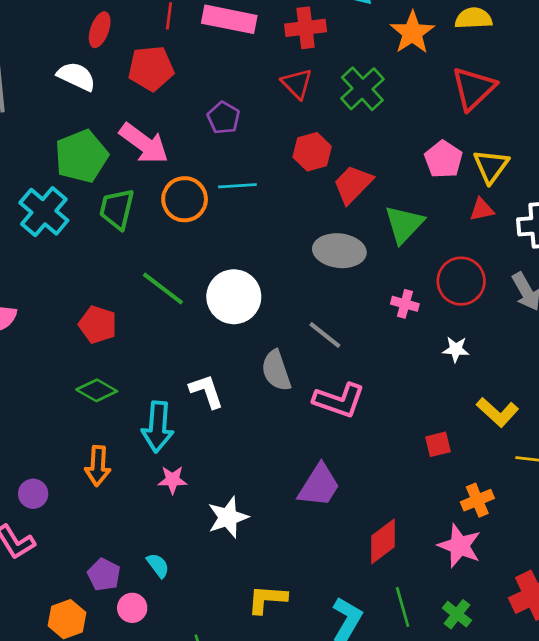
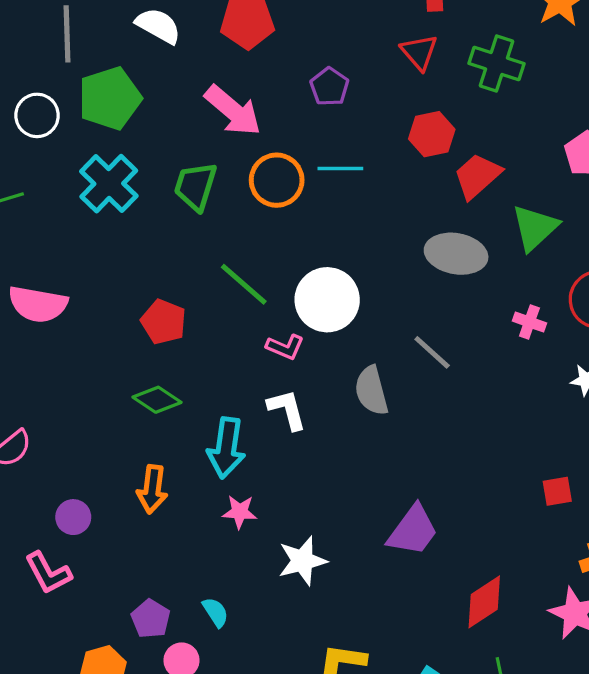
green cross: (362, 89) -> (496, 64), turned -33
green pentagon: (81, 156) -> (110, 98), moved
pink L-shape: (339, 400) -> (285, 347), moved, size x0.6

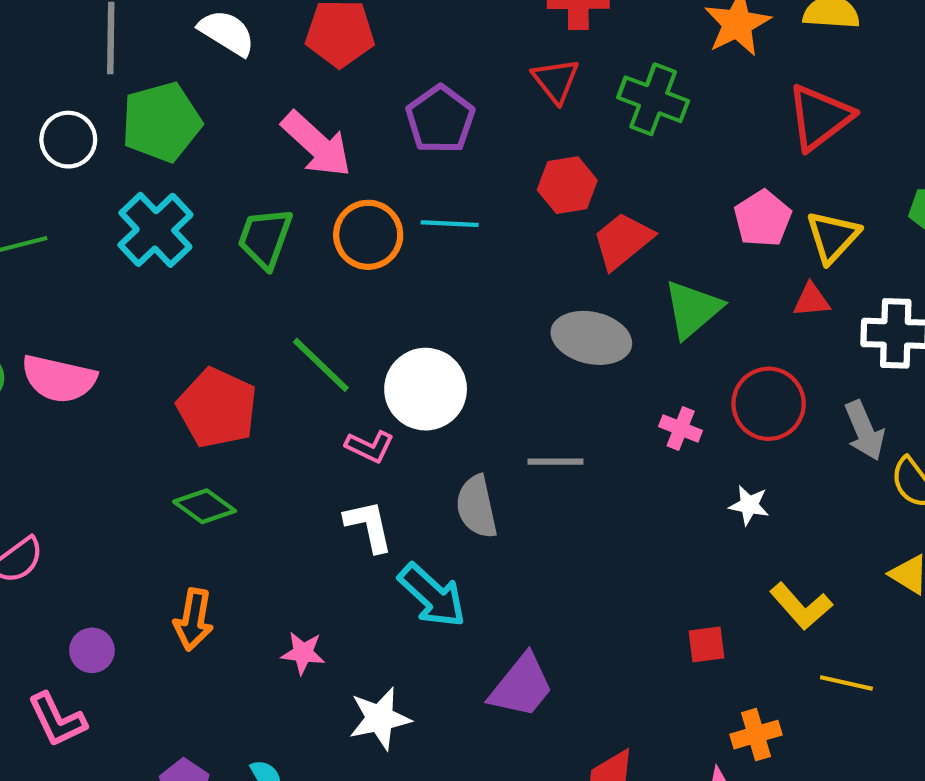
purple pentagon: (329, 87) -> (440, 119), size x1.4
red pentagon: (164, 322) -> (217, 408), size x1.4
gray line: (432, 352) -> (556, 462), turned -45
cyan arrow: (226, 448) -> (432, 595), moved, turned -58

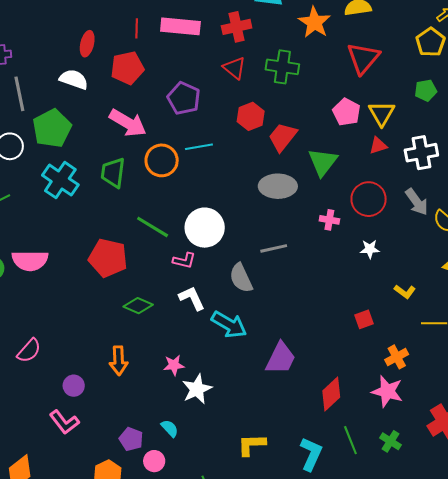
green diamond: (205, 506) -> (138, 306), moved
yellow L-shape: (801, 606) -> (405, 292), size x0.7
white star: (380, 718) -> (197, 389), moved

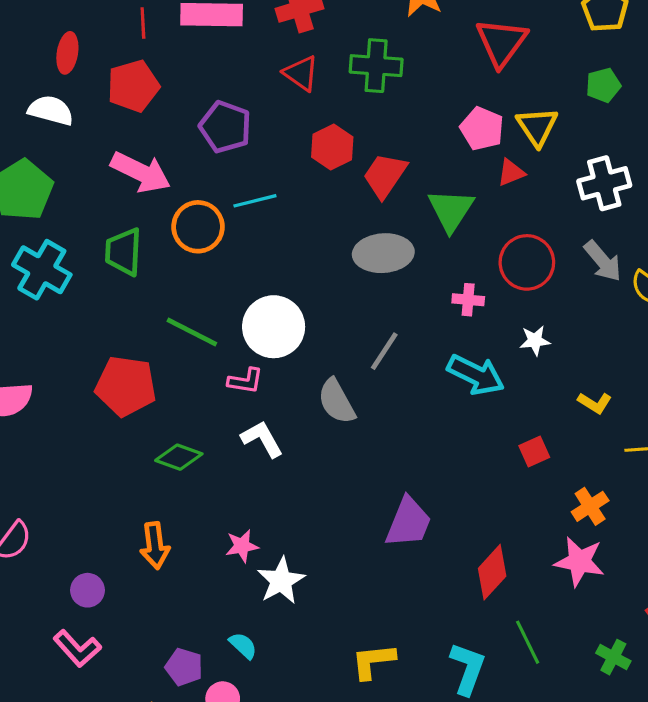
red triangle: (378, 146) -> (511, 173), moved
gray line: (274, 248) -> (384, 351), turned -40
cyan arrow: (229, 325) -> (476, 375), moved
green cross: (391, 441) -> (613, 657), moved

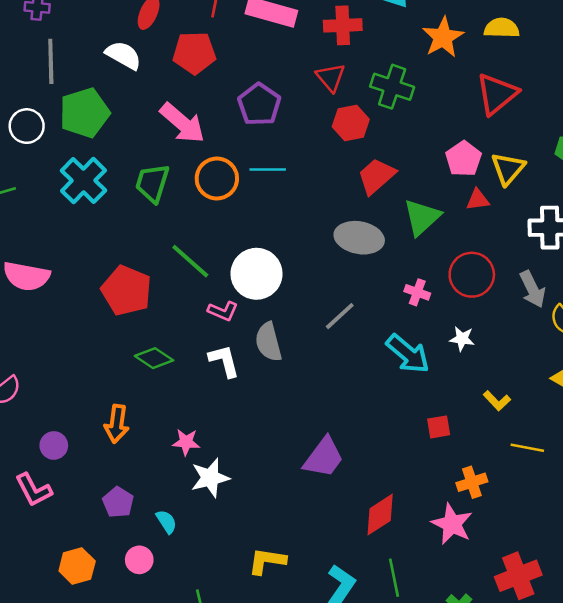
red hexagon: (332, 147) -> (351, 123), moved
gray semicircle: (337, 401) -> (268, 342), moved
purple pentagon: (184, 667) -> (118, 502), moved

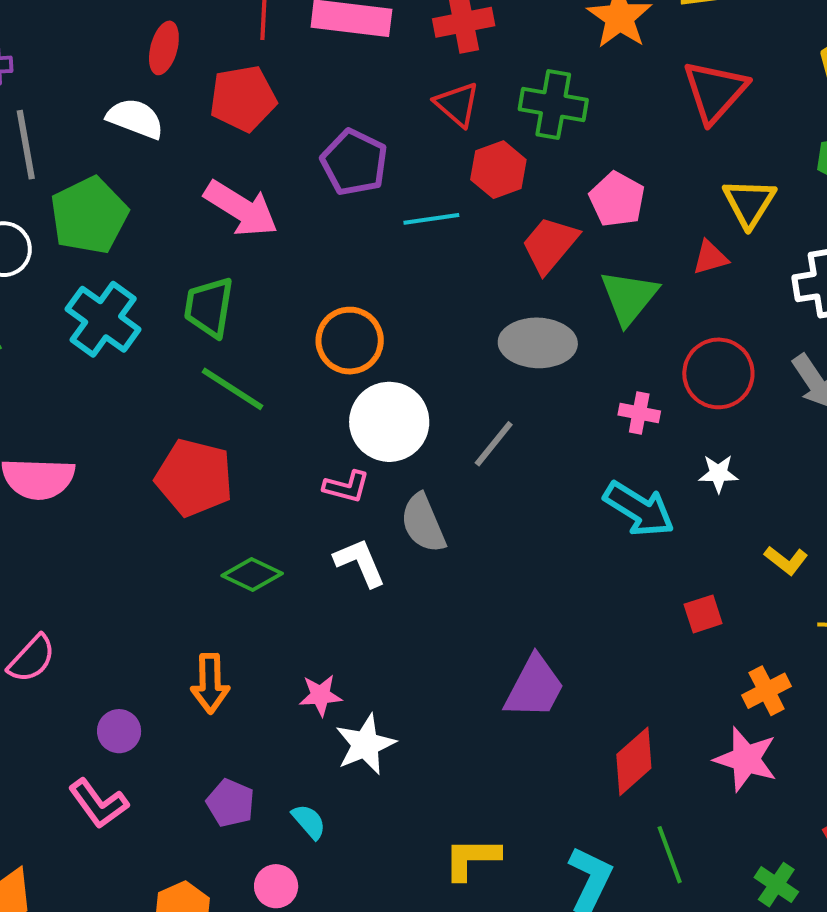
pink pentagon: (464, 159) -> (617, 199), moved
cyan line: (268, 170) -> (431, 219), moved
orange circle: (217, 178) -> (350, 341), moved
green line: (190, 261) -> (233, 389), moved
gray line: (340, 316) -> (494, 444), moved

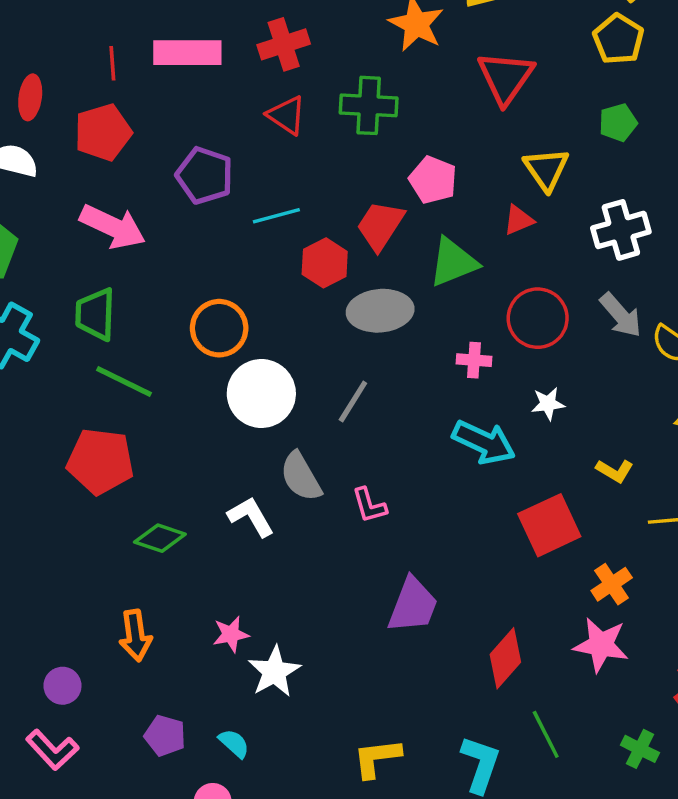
red hexagon: (498, 170) -> (325, 263), moved
green triangle: (629, 297) -> (453, 262), turned 36
pink L-shape: (346, 487) -> (369, 505), moved, turned 66
red square: (703, 614) -> (549, 525), size x1.8

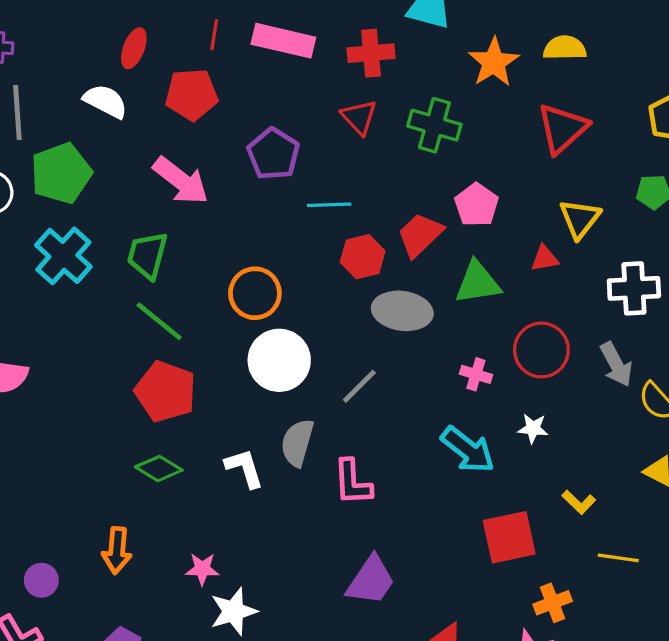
red pentagon: (100, 461) -> (166, 392), moved
gray semicircle: (301, 477) -> (297, 443), turned 33
pink L-shape: (369, 505) -> (352, 482), size x1.4

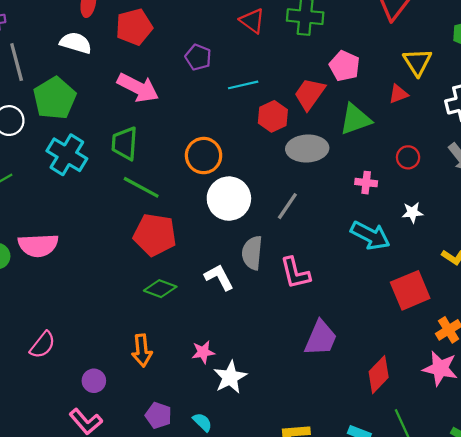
purple pentagon: (273, 154) -> (198, 57), size x0.7
red circle: (541, 350) -> (408, 157), size x0.6

